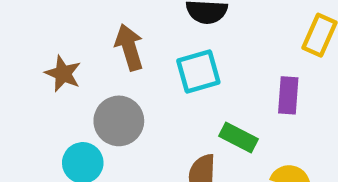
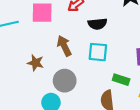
cyan square: (198, 71) -> (98, 52), turned 30

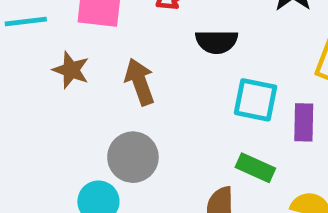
cyan square: (98, 52) -> (255, 100), moved
brown star: (35, 63) -> (71, 70), moved

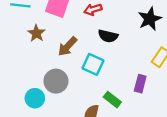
brown arrow: (140, 82) -> (67, 46), turned -130
cyan square: (255, 100) -> (93, 64), moved

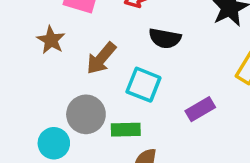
purple rectangle: (140, 84) -> (200, 109), moved, turned 48
green rectangle: (112, 100) -> (126, 130), moved, turned -36

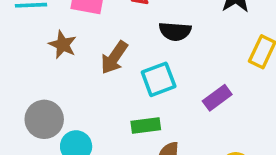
cyan square: (143, 85) -> (159, 79), turned -36
gray circle: (86, 114) -> (44, 119), moved

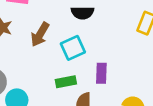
purple rectangle: (217, 98) -> (101, 73), moved, turned -48

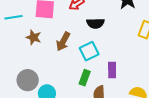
green rectangle: (66, 82) -> (85, 78), turned -56

